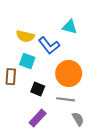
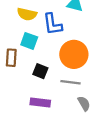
blue L-shape: (49, 46) -> (53, 24), turned 30
purple rectangle: (38, 118) -> (40, 102), turned 54

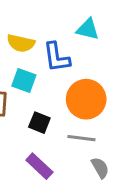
purple rectangle: (40, 102) -> (39, 166), turned 36

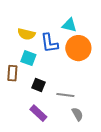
orange circle: (86, 99) -> (78, 48), moved

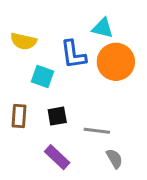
yellow semicircle: (26, 34) -> (23, 41), moved
brown rectangle: (12, 73) -> (19, 116), moved
black square: (38, 85) -> (57, 116), turned -32

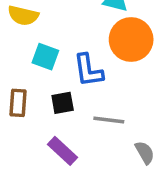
blue L-shape: (73, 54) -> (88, 70), moved
gray semicircle: (114, 159) -> (145, 153), moved

